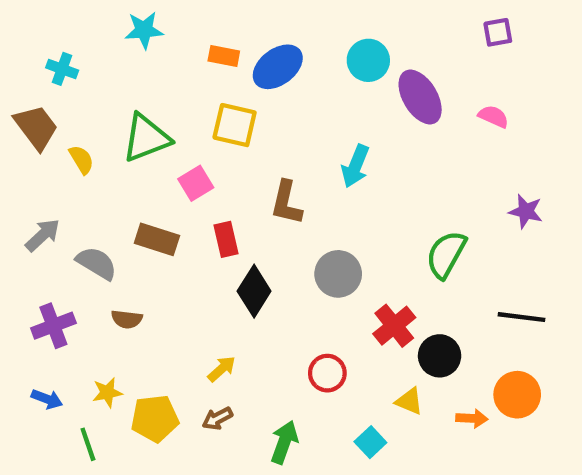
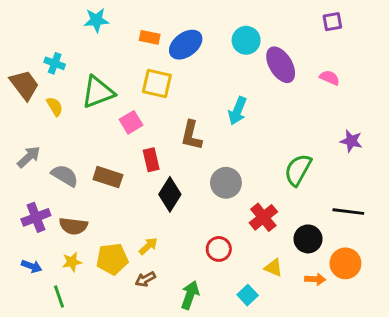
cyan cross: (62, 69) -> (55, 63), moved
brown rectangle: (157, 239) -> (108, 177), moved
brown semicircle: (127, 319) -> (73, 226), moved, size x1.4
black circle: (440, 356) -> (308, 239), moved
yellow pentagon: (155, 418) -> (112, 259), moved

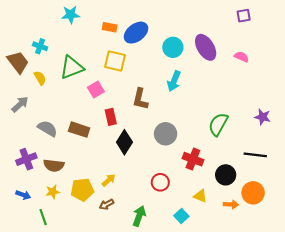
cyan circle: (246, 40) -> (173, 47), moved
purple star: (351, 141) -> (263, 117), moved
gray arrow: (29, 157) -> (20, 104), moved
red cross: (263, 217) -> (193, 159), turned -30

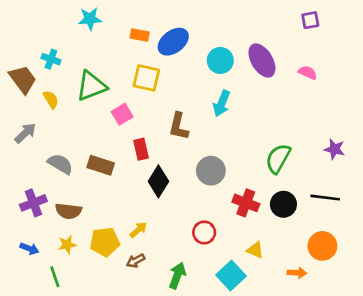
black circle: (226, 175) -> (283, 204), moved
orange arrow: (231, 204) -> (297, 273), moved
cyan square: (181, 216) -> (231, 275), size x1.5

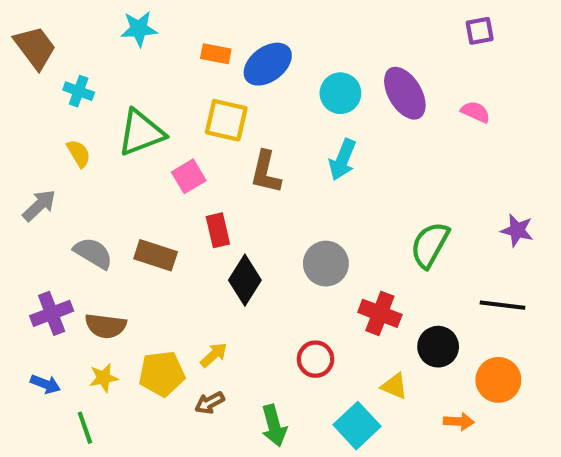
brown trapezoid: (23, 79) -> (35, 47), moved
brown L-shape: (179, 126) -> (266, 172), moved
black circle: (283, 204) -> (438, 347), moved
green arrow: (177, 275) -> (274, 426), turned 145

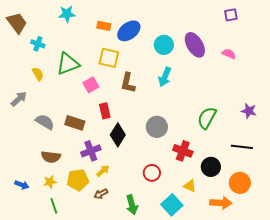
purple cross: (52, 313) -> (91, 151), moved
orange arrow: (459, 421) -> (221, 203), size x1.5
green line: (85, 428) -> (54, 206), moved

